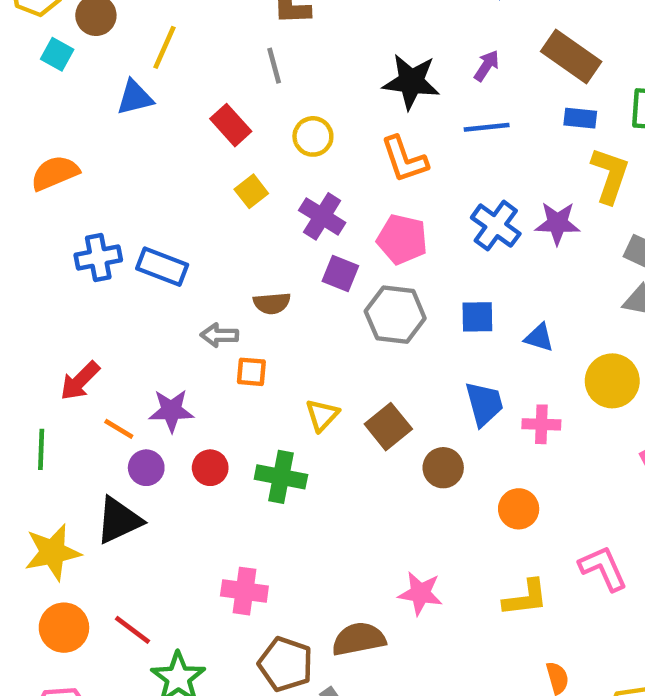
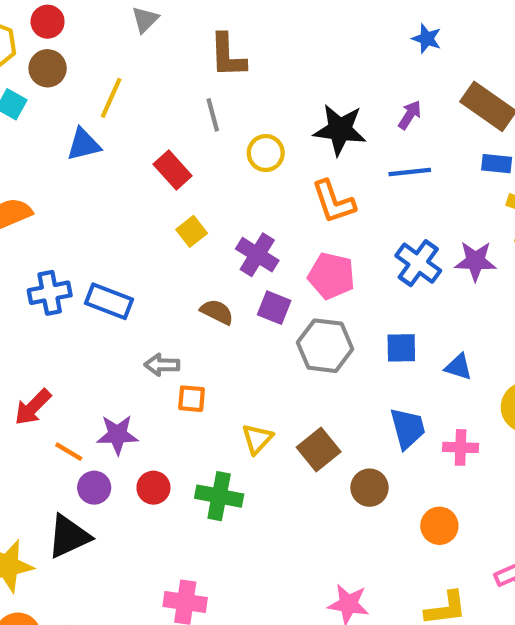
yellow circle: (313, 136) -> (266, 153), moved
brown semicircle: (272, 303) -> (217, 312), moved, turned -148

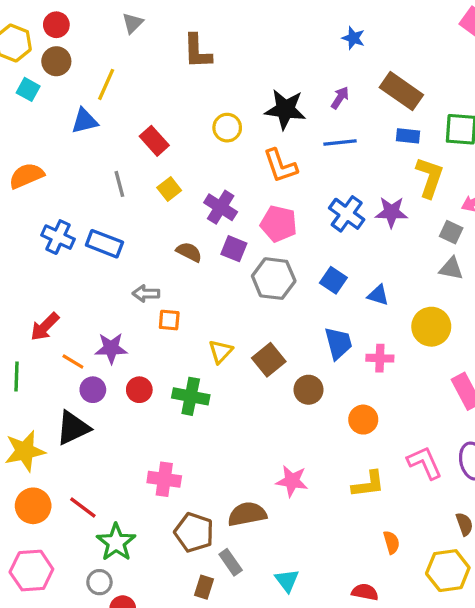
gray line: (213, 115) -> (119, 184), moved
blue cross: (50, 293) -> (58, 237), turned 36
blue square: (401, 348) -> (333, 280), turned 35

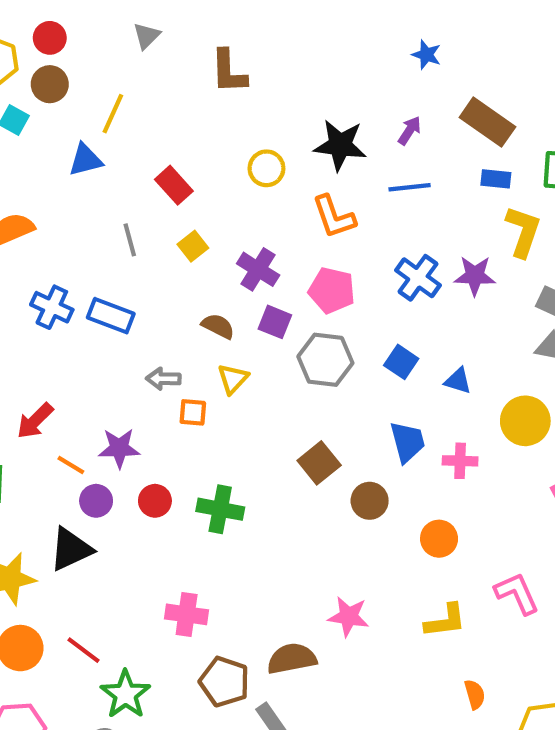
yellow triangle: (221, 352) -> (233, 379), moved

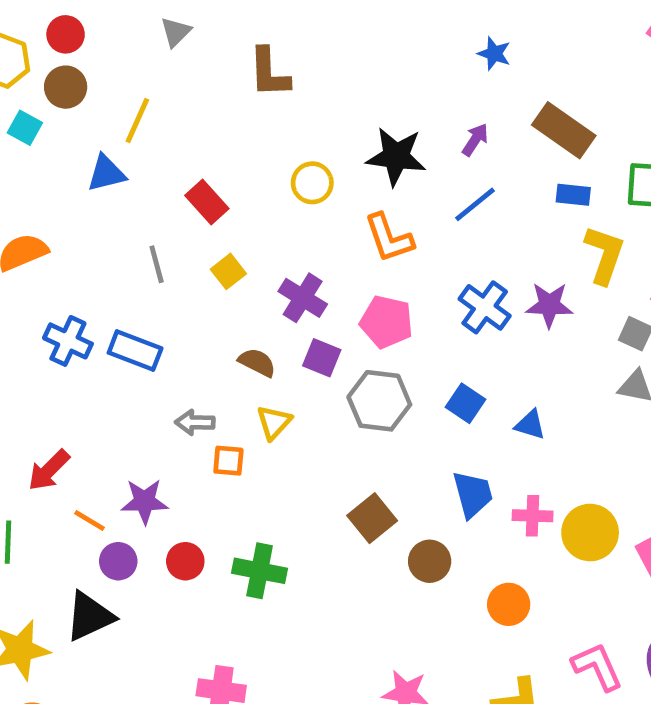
blue line: (410, 187) -> (475, 204), turned -33
yellow circle: (525, 421) -> (590, 533), moved

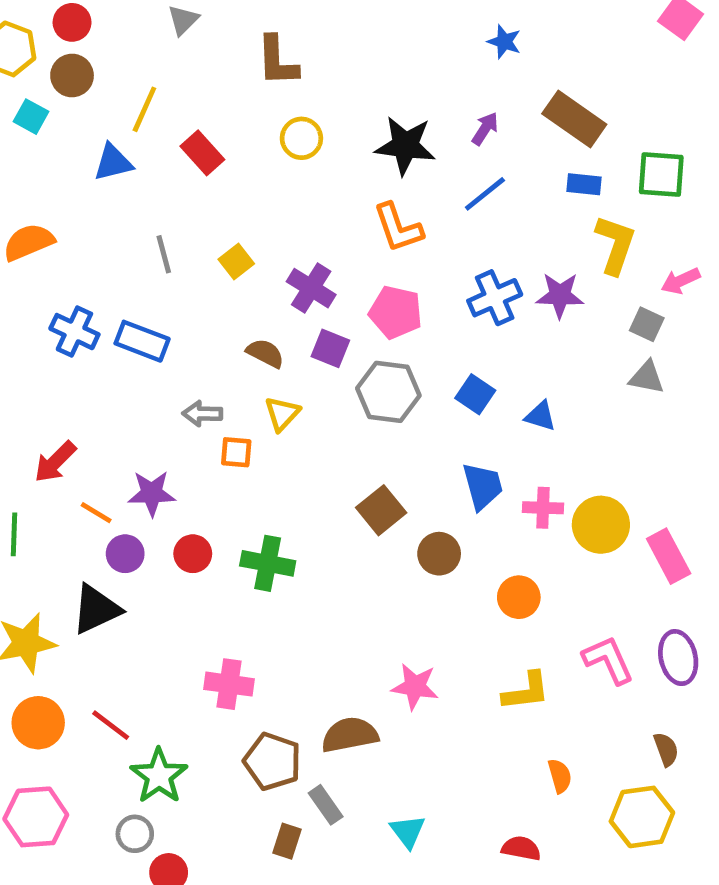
yellow circle: (312, 183) -> (301, 138), moved
red rectangle: (207, 202) -> (202, 153), moved
blue cross: (485, 307) -> (495, 298), turned 30

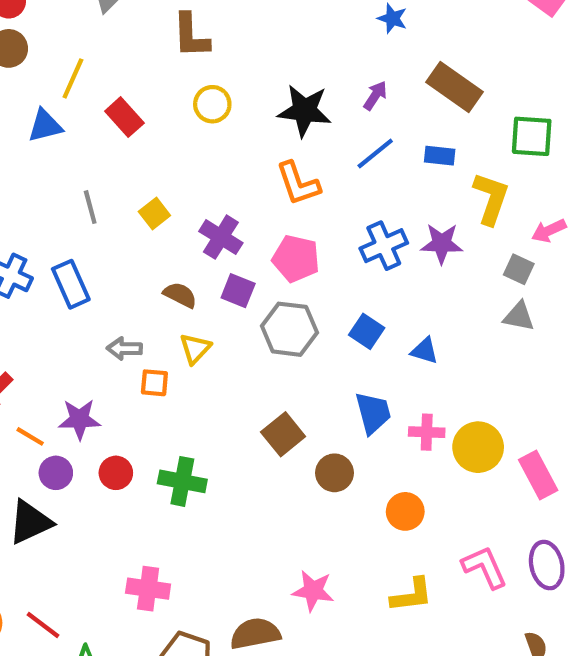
blue rectangle: (584, 184) -> (440, 156), moved
blue rectangle: (142, 341) -> (71, 284), turned 45

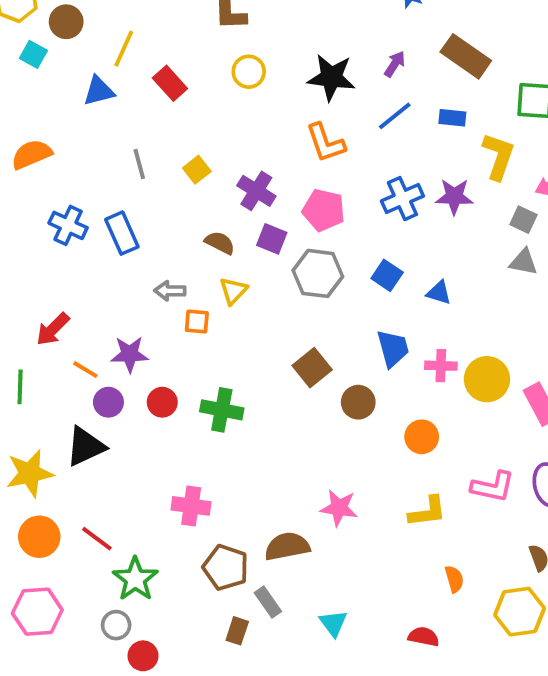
pink L-shape: (485, 567) -> (493, 487), turned 126

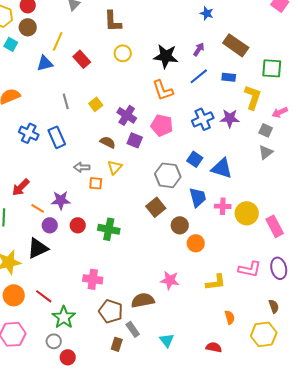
gray triangle: (523, 262) -> (266, 152), turned -49
gray hexagon: (318, 273) -> (168, 175), moved
blue triangle: (439, 293) -> (222, 168), size x1.6
orange circle: (422, 437) -> (196, 243), moved

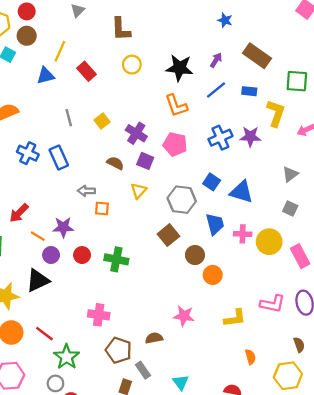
gray square: (266, 130) -> (290, 209), moved
yellow triangle: (115, 167) -> (139, 191), moved
brown semicircle: (143, 300) -> (154, 338), size x0.7

